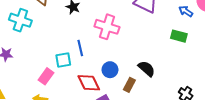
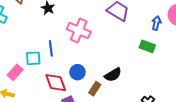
blue arrow: (186, 11) -> (156, 23), turned 64
black semicircle: (147, 69) -> (113, 75), turned 102

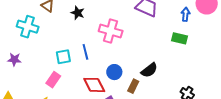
cyan square: (33, 58) -> (63, 57), moved

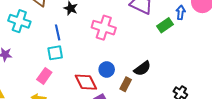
green rectangle: (179, 38) -> (165, 25), moved, turned -49
blue line: (85, 52) -> (58, 32), moved

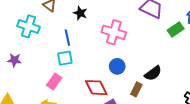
blue circle: (107, 69) -> (117, 66), moved

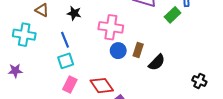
blue circle: (117, 66) -> (118, 51), moved
pink rectangle: (54, 81) -> (70, 85), moved
brown rectangle: (136, 89) -> (138, 50), moved

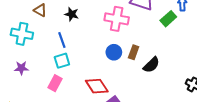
pink cross: (111, 27) -> (117, 19), moved
purple star: (15, 71) -> (21, 68), moved
pink rectangle: (70, 85) -> (55, 83), moved

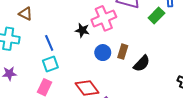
black star: (72, 14) -> (82, 30), moved
pink cross: (117, 19) -> (104, 18), turned -30

